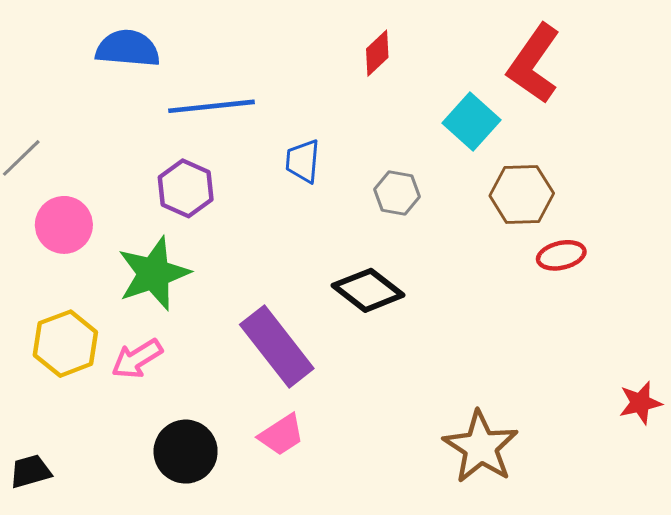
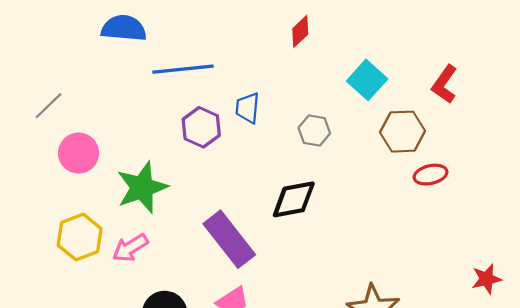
red L-shape: (534, 64) -> (445, 84), moved, size x0.7
purple hexagon: (186, 188) -> (201, 127), moved
black diamond: (368, 290) -> (294, 199), turned -48

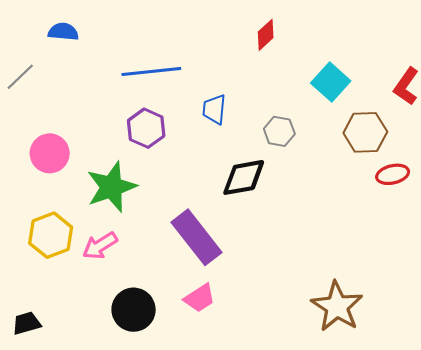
blue semicircle: (124, 28) -> (63, 32), moved, size x0.7
gray line: (48, 106) -> (20, 77), moved
purple hexagon: (201, 127) -> (146, 128), moved
black diamond: (294, 199) -> (244, 177), moved

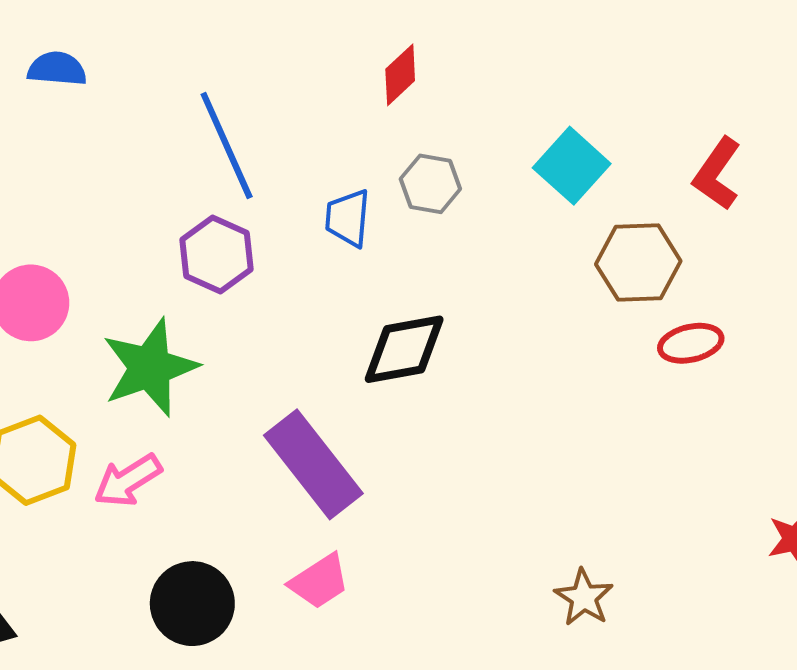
red diamond: (266, 35) -> (400, 75), moved
blue line: (151, 72) -> (227, 145), turned 72
gray hexagon: (279, 131) -> (430, 184), moved
brown star: (337, 306) -> (584, 598), size x0.6

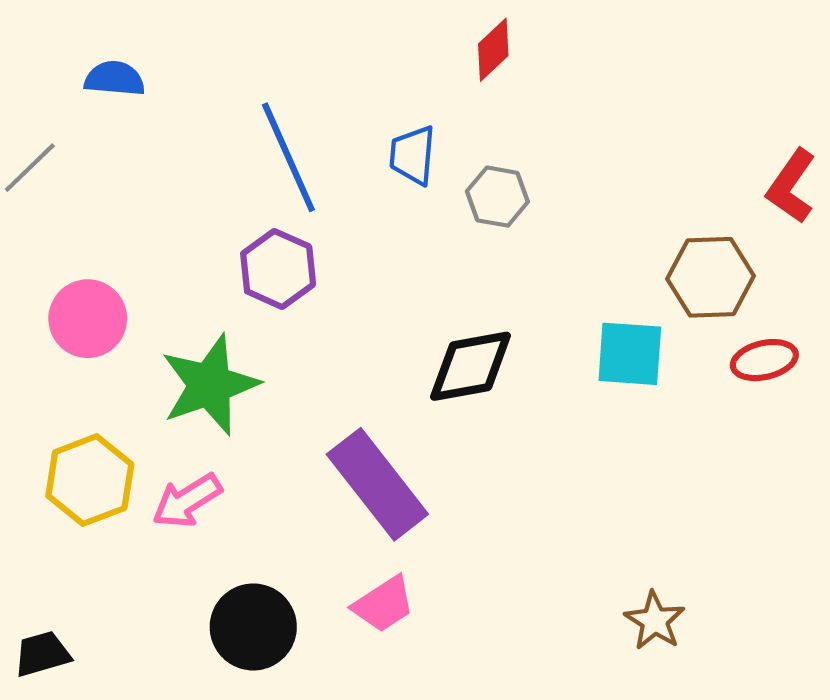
red diamond: (400, 75) -> (493, 50), moved
cyan square: (572, 166) -> (630, 354), moved, turned -38
blue trapezoid: (348, 218) -> (413, 155), moved

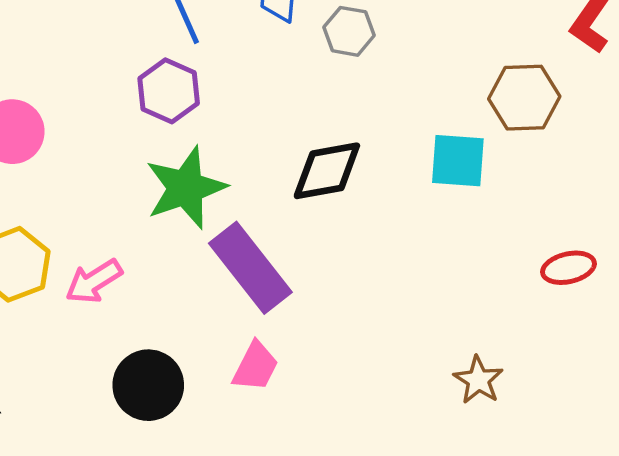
red ellipse: (764, 360) -> (568, 268), moved
green star: (210, 385) -> (186, 188), moved
pink trapezoid: (384, 604) -> (255, 366), turned -30

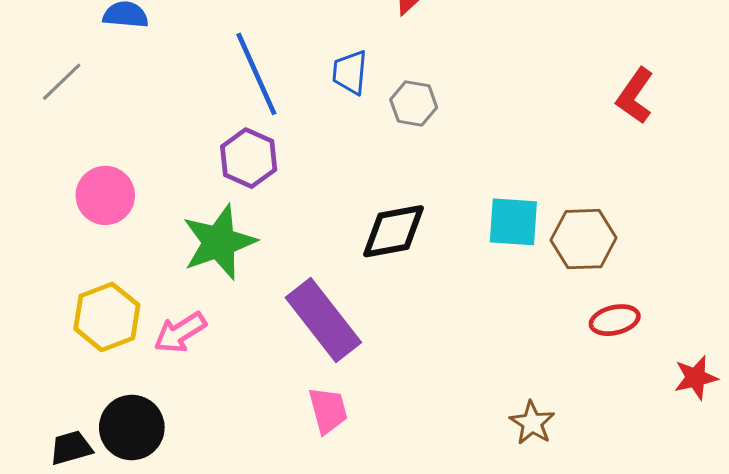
brown hexagon: (524, 98) -> (584, 239), moved
green star: (186, 188) -> (219, 242), moved
pink trapezoid: (255, 366) -> (328, 410), turned -42
black circle: (148, 385) -> (132, 428), moved

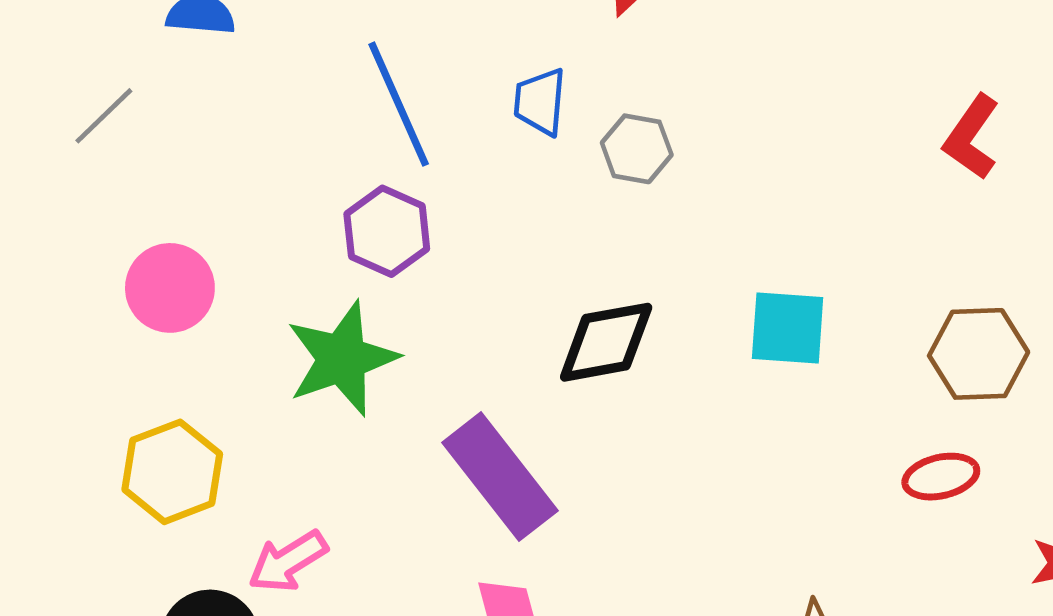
brown hexagon: (584, 239) -> (979, 354), moved
pink arrow: (180, 333) -> (288, 561), moved

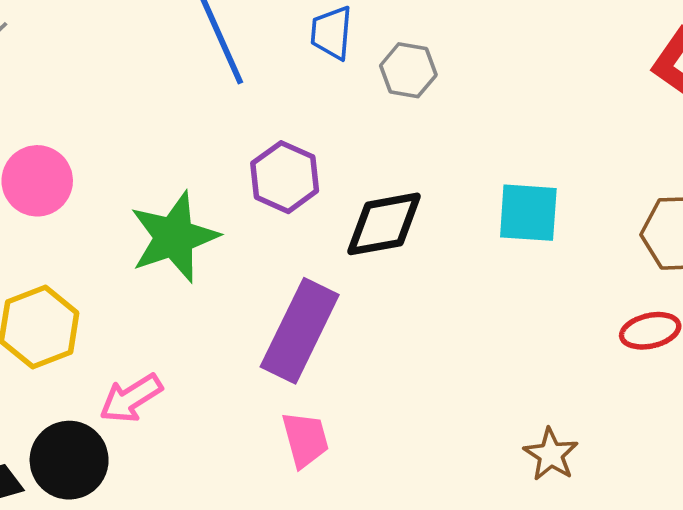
purple hexagon: (387, 231) -> (285, 177), moved
purple rectangle: (500, 477) -> (300, 331), turned 64

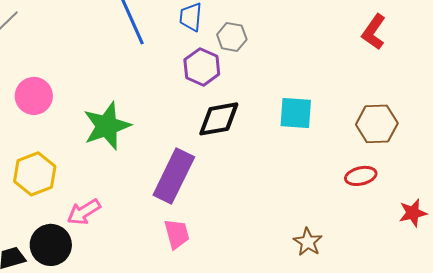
purple hexagon: (285, 177) -> (202, 67), moved

